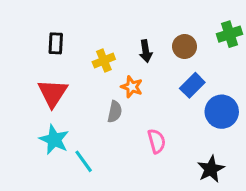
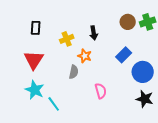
brown circle: (185, 47) -> (128, 22), moved
black star: (211, 169) -> (145, 99), moved, turned -30

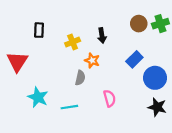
red triangle: (34, 60) -> (17, 62), moved
cyan line: (54, 104) -> (69, 107), moved, turned -63

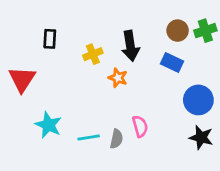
black arrow: (102, 36) -> (130, 46), size x1.5
blue rectangle: (134, 59) -> (172, 62), moved, turned 70
gray semicircle: (80, 78) -> (116, 139), moved

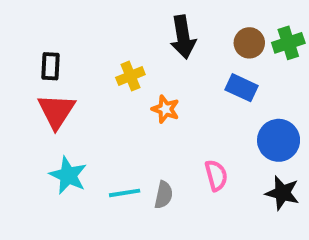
black rectangle: (50, 39) -> (51, 66), moved
black arrow: (130, 46) -> (183, 37), moved
red triangle: (22, 79) -> (56, 111), moved
pink semicircle: (140, 126) -> (216, 175), moved

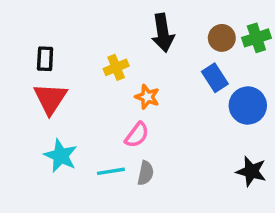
blue rectangle: (242, 88) -> (215, 78), turned 32
blue circle: (279, 140) -> (248, 105), moved
pink semicircle: (216, 175) -> (137, 135), moved, turned 52

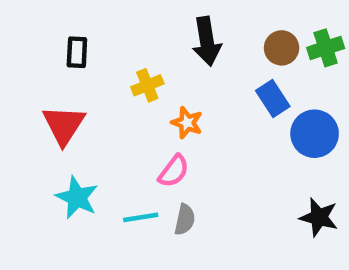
black rectangle: (45, 59) -> (77, 52), moved

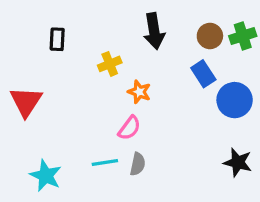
red triangle: (64, 125) -> (26, 102), moved
cyan star: (77, 198) -> (46, 176), moved

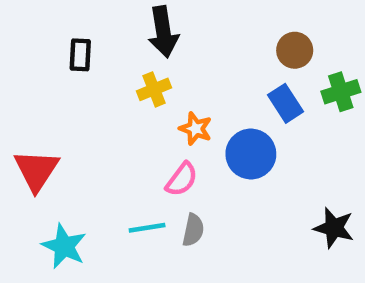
black arrow: (154, 31) -> (163, 32), moved
green cross: (243, 36) -> (341, 92), moved
blue circle: (235, 100) -> (251, 154), moved
red triangle: (26, 102) -> (36, 170), moved

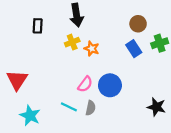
orange star: (196, 129) -> (92, 49), moved
blue circle: (251, 154) -> (110, 85), moved
cyan line: (147, 228) -> (69, 107), turned 35

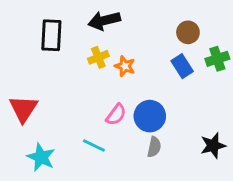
black arrow: (76, 15) -> (104, 21), turned 85
black rectangle: (38, 26) -> (51, 35), size x1.5
black star: (156, 107) -> (213, 145), turned -30
gray semicircle: (91, 108) -> (154, 147), moved

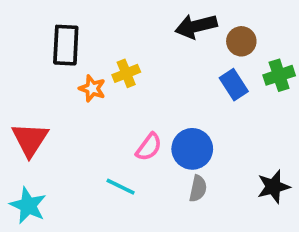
black arrow: (104, 21) -> (196, 26), moved
orange star: (125, 66) -> (92, 88), moved
cyan star: (41, 157) -> (28, 205), moved

